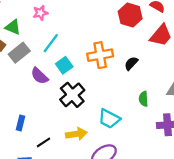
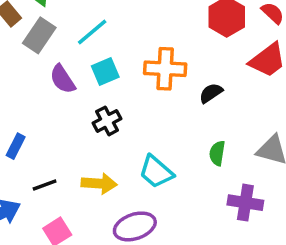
gray rectangle: (19, 53) -> (39, 35), turned -30
black cross: (72, 95) -> (107, 121), size x0.7

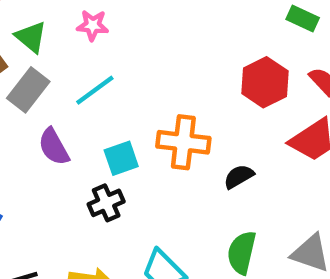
cyan square: (105, 72) -> (121, 158), moved
green semicircle: (217, 153) -> (242, 253), size x1.4

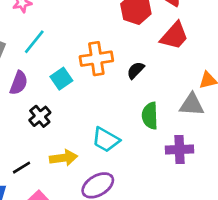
purple semicircle: (54, 147) -> (19, 83), turned -115
black cross: (106, 203) -> (40, 116), moved

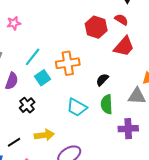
cyan line: (34, 42) -> (33, 57), moved
black semicircle: (136, 70) -> (102, 80), moved
cyan trapezoid: (106, 140) -> (77, 107), moved

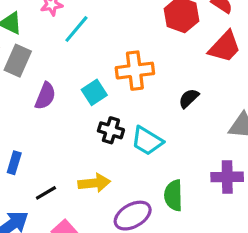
cyan line: (33, 57) -> (76, 29), moved
green semicircle: (107, 104) -> (173, 195), moved
black cross: (27, 105) -> (111, 130), moved, turned -35

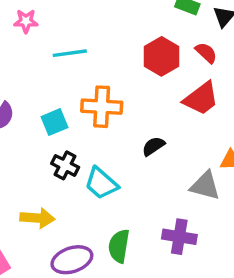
cyan line: (76, 29) -> (70, 53), moved, turned 32

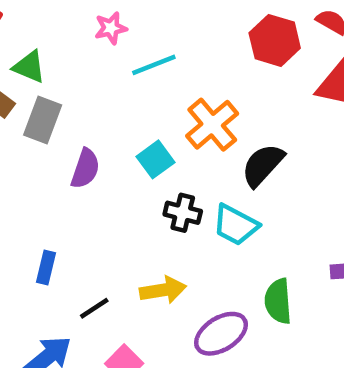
pink star: (26, 21) -> (111, 28), moved
orange cross: (102, 107) -> (212, 125), turned -30
black semicircle: (153, 146) -> (263, 165), moved, size x1.5

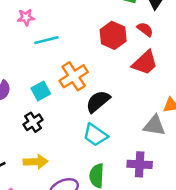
black cross: (183, 213) -> (33, 122), moved, turned 36
cyan trapezoid: (236, 225) -> (95, 135), moved

